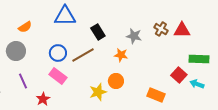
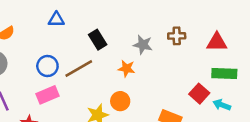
blue triangle: (65, 16) -> (56, 20), size x0.6
brown cross: (161, 29) -> (177, 36), turned -32
red triangle: (182, 30) -> (217, 42), moved
pink rectangle: (58, 76) -> (47, 95), turned -60

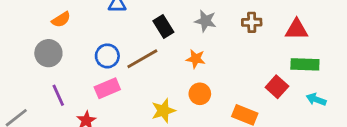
gray star: (143, 45) -> (205, 21), moved
orange circle: (120, 101) -> (200, 94), moved
cyan arrow: (222, 105) -> (316, 99), moved

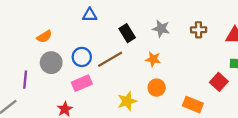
orange semicircle: (61, 20) -> (44, 37), moved
gray circle: (48, 53) -> (51, 63), moved
purple line: (58, 95) -> (25, 80), moved, turned 30

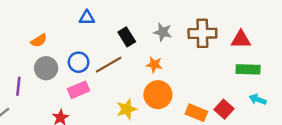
brown cross: (199, 30) -> (202, 33), size x1.6
red square: (219, 82) -> (224, 109), moved
orange circle: (157, 88) -> (158, 95), size x1.5

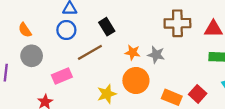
gray star: (163, 32) -> (156, 55), moved
orange semicircle: (39, 41) -> (25, 30), turned 88
blue circle: (79, 62) -> (66, 30), moved

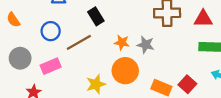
blue circle: (66, 30) -> (51, 31), moved
gray circle: (32, 56) -> (20, 58), moved

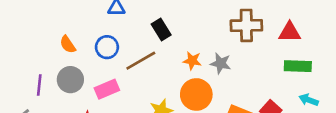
orange semicircle: (13, 20) -> (68, 44), moved

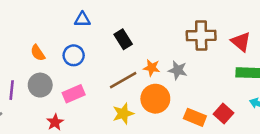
red triangle: (290, 32) -> (241, 42), turned 40
brown line: (141, 61) -> (123, 80), moved

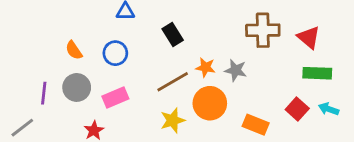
red square: (223, 114) -> (297, 109), moved

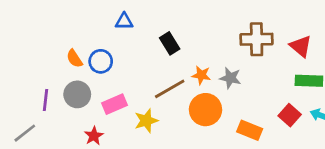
blue circle: (115, 53) -> (101, 61), moved
yellow star: (173, 120) -> (146, 121), moved

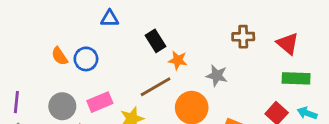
brown cross: (257, 39) -> (243, 37), size x0.7
orange star: (201, 75) -> (178, 60), moved
gray circle: (77, 94) -> (62, 106), moved
purple line: (46, 100) -> (16, 102), moved

